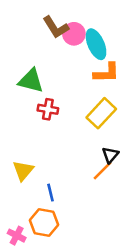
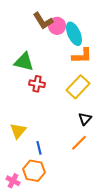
orange line: (103, 170) -> (79, 143), moved

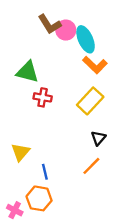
orange L-shape: (82, 56) -> (95, 65), turned 45

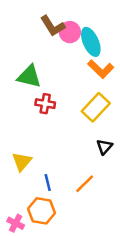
orange line: (91, 166) -> (85, 184), moved

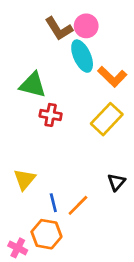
pink circle: (70, 32) -> (86, 26), moved
cyan ellipse: (91, 42) -> (82, 56), moved
black triangle: (104, 147) -> (116, 182), moved
orange line: (85, 184) -> (78, 205), moved

